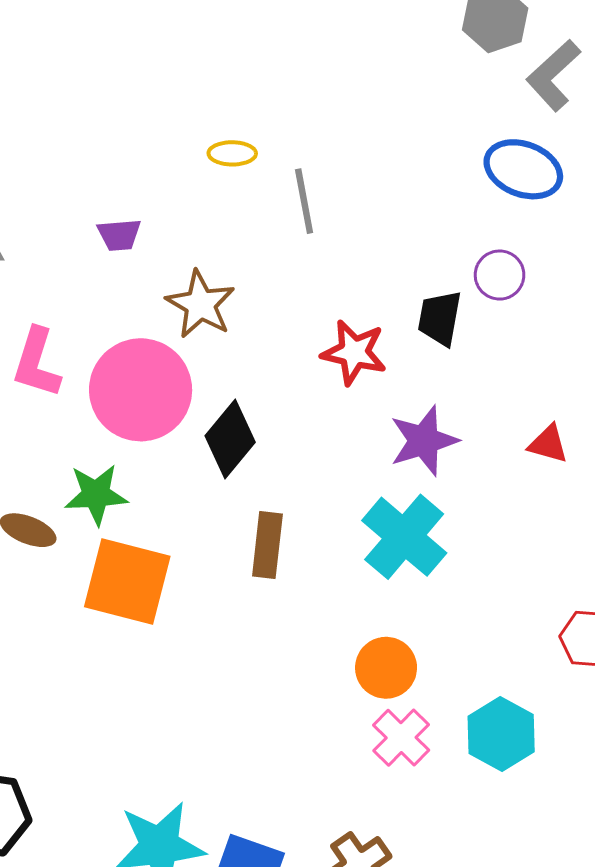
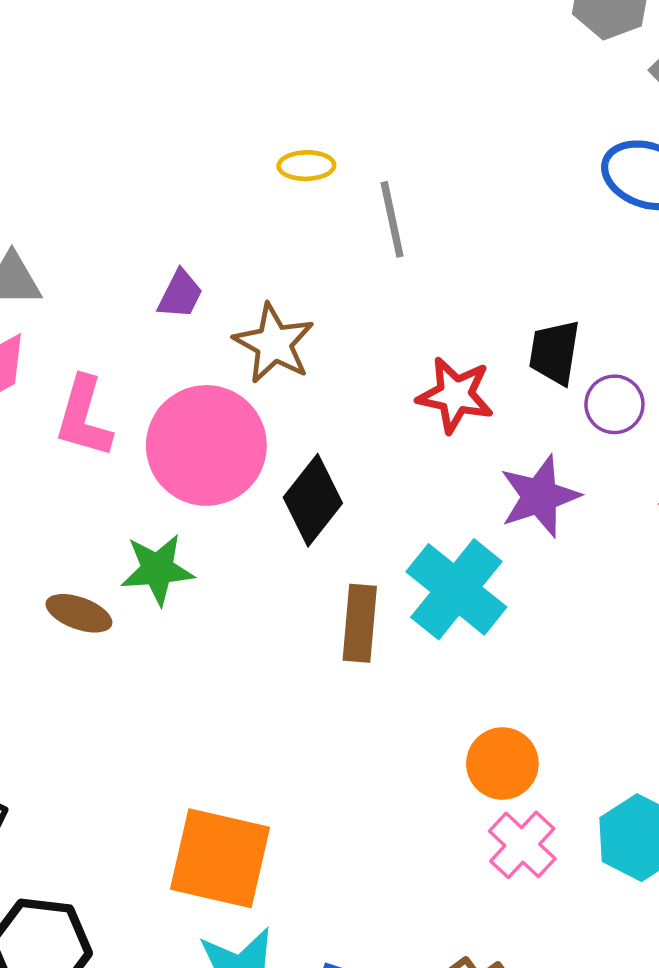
purple trapezoid: (119, 235) -> (180, 294), moved, turned -57
purple circle: (500, 275) -> (614, 404), moved
cyan cross: (404, 537) -> (456, 589), moved
orange square: (127, 581) -> (220, 858), moved

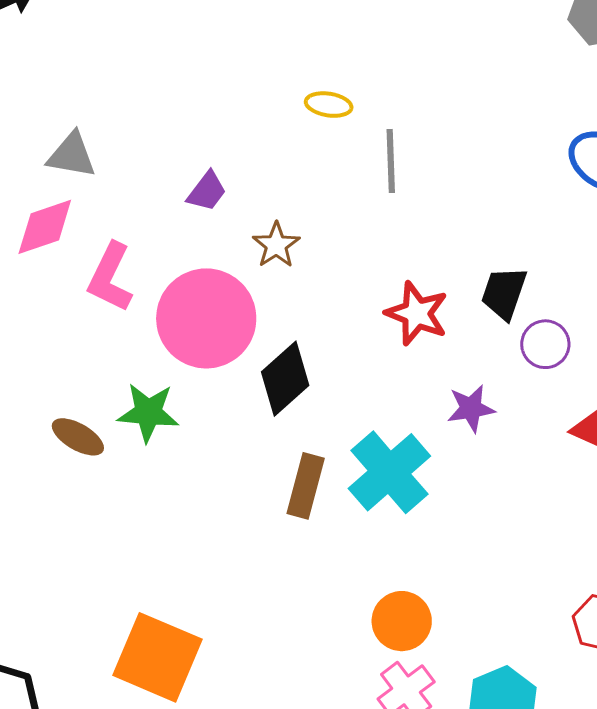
brown star: (274, 343) -> (276, 245), size x0.7
purple star: (540, 496) -> (471, 408), size x0.7

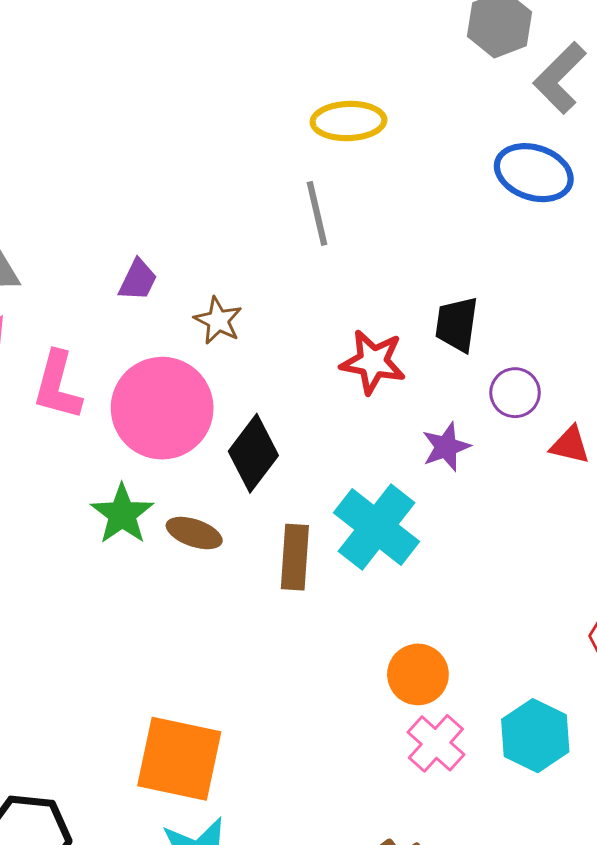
yellow ellipse: (329, 105) -> (348, 121), moved, size x1.5
purple circle: (545, 344) -> (515, 393), moved
green star: (148, 413) -> (122, 514), turned -30
brown ellipse: (78, 437) -> (194, 533), moved

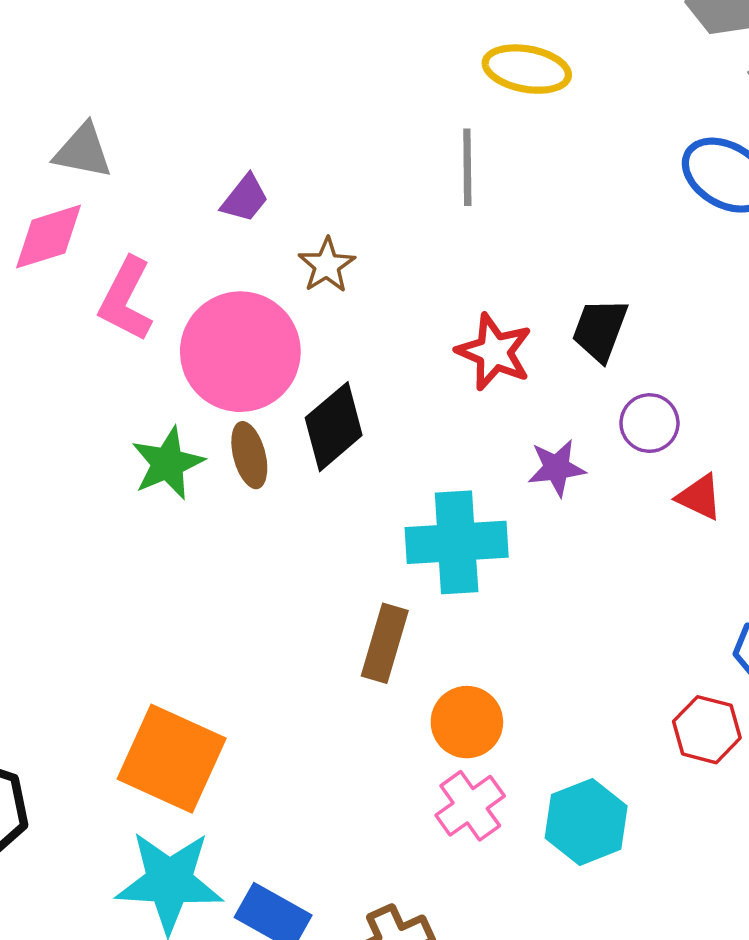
cyan cross: (377, 527) -> (457, 542), turned 36
brown ellipse: (194, 533) -> (249, 455), moved, turned 44
brown rectangle: (295, 557) -> (385, 643), moved

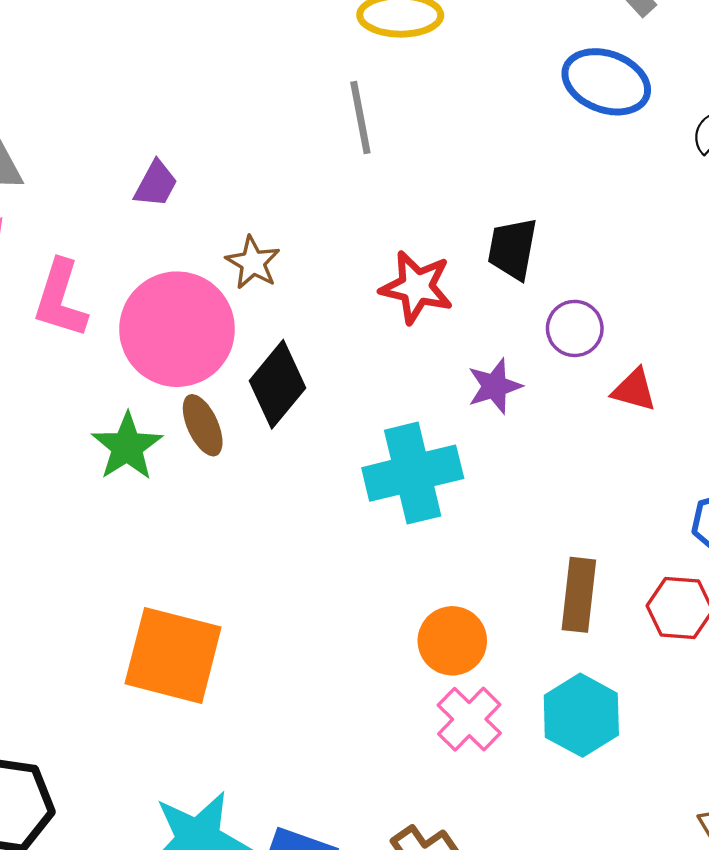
brown star: (327, 265) -> (253, 263), moved
brown rectangle: (385, 643) -> (579, 595), moved
orange square: (172, 759) -> (173, 655), moved

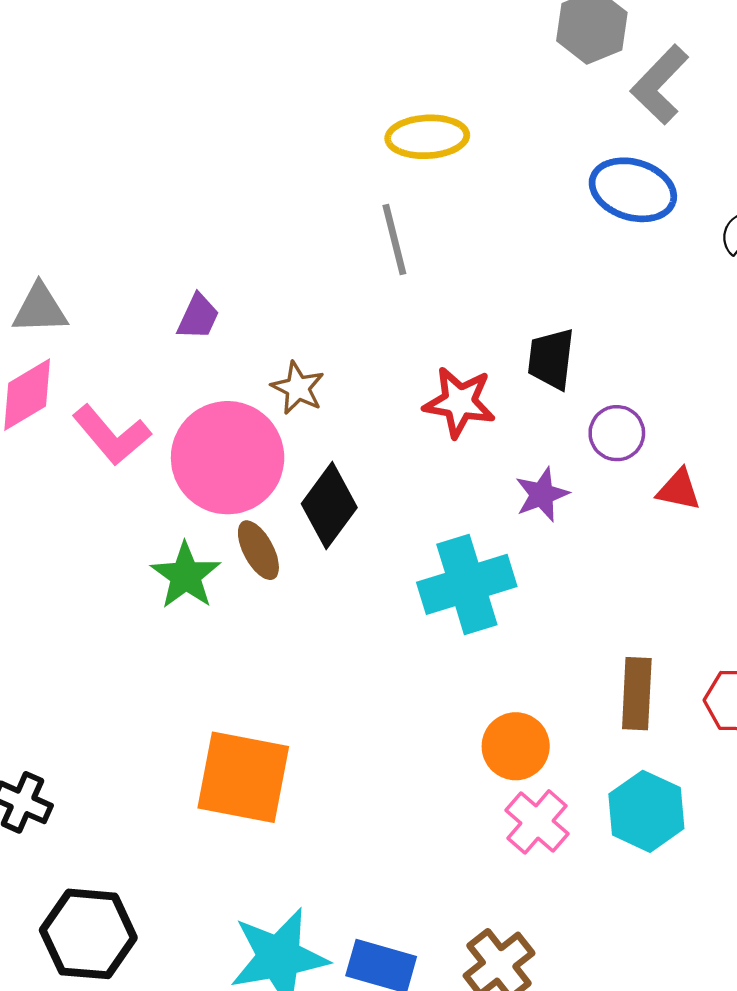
pink L-shape: (60, 299) -> (112, 435), turned -54

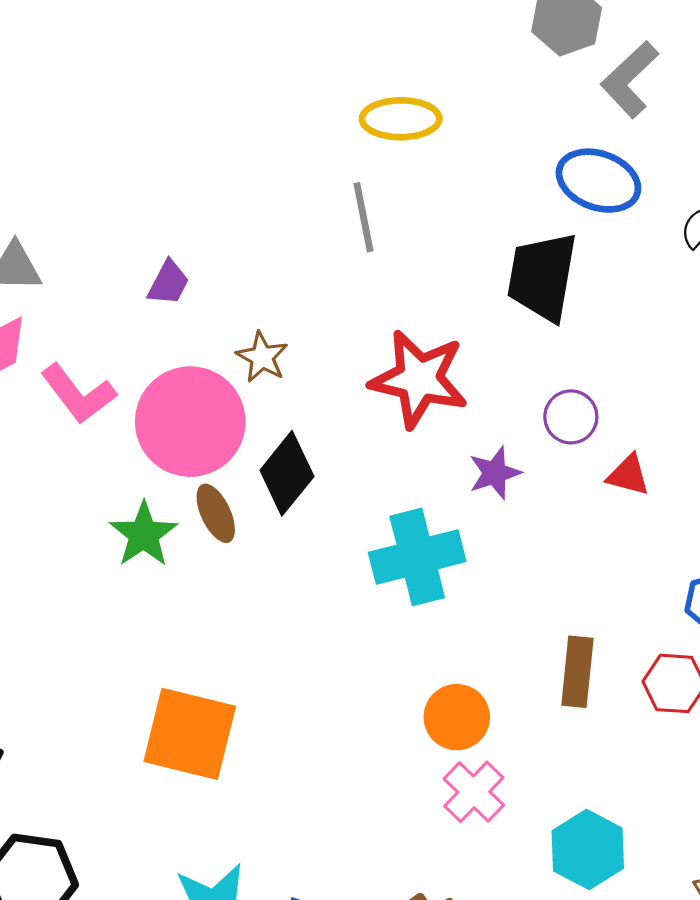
black trapezoid: (551, 359) -> (542, 277), moved, size x1.5
red star: (459, 402) -> (419, 379), size x1.4
cyan hexagon: (646, 811) -> (588, 850), moved

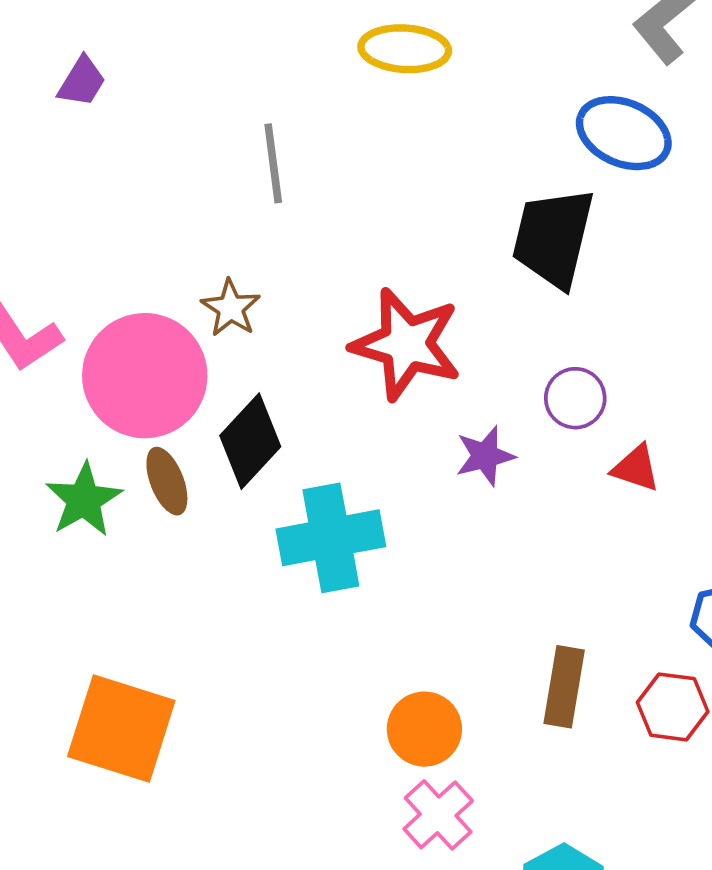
gray line: (364, 217) -> (273, 163), moved
purple trapezoid: (168, 283) -> (82, 82), moved
cyan cross: (417, 557) -> (331, 538), moved

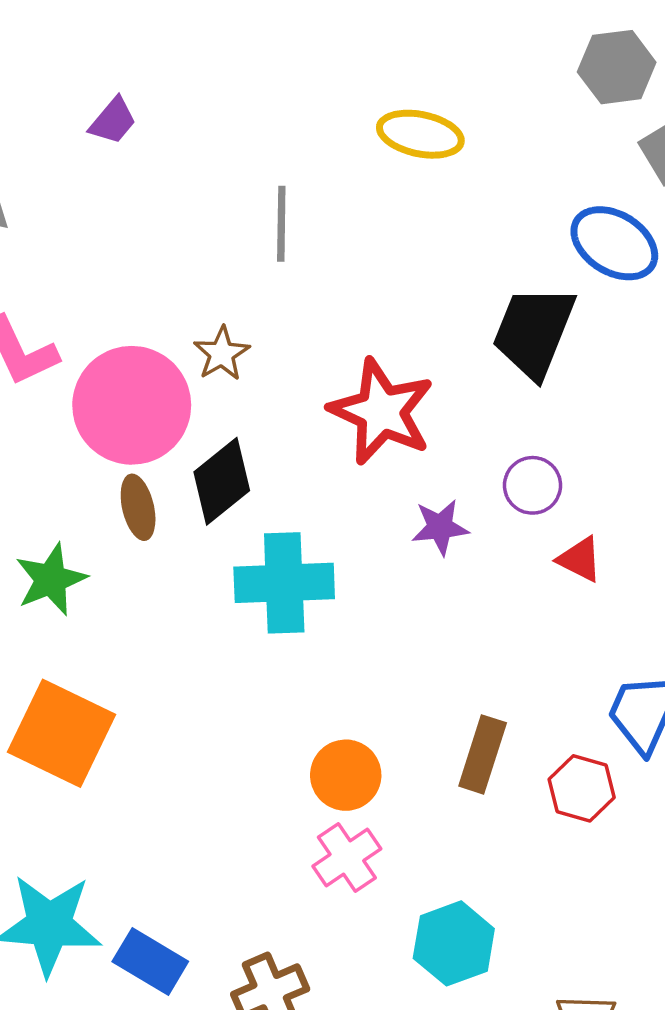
green star: (84, 500) -> (51, 579), moved

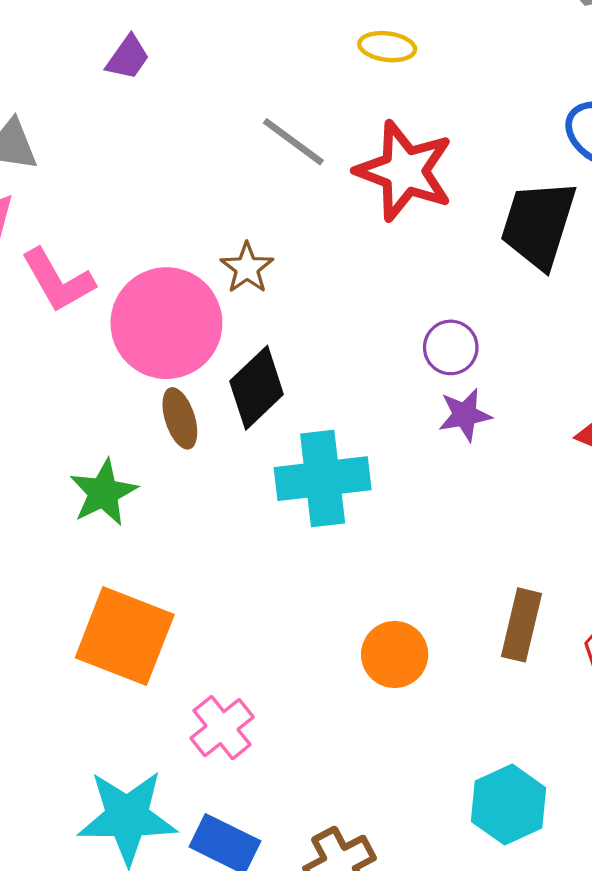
yellow ellipse: (420, 134) -> (387, 47), moved, size x0.7
gray line: (281, 224) -> (293, 142), turned -50
red star: (381, 412) -> (404, 171), moved
purple circle: (533, 485) -> (451, 347), moved
pink cross: (347, 858) -> (222, 728), moved

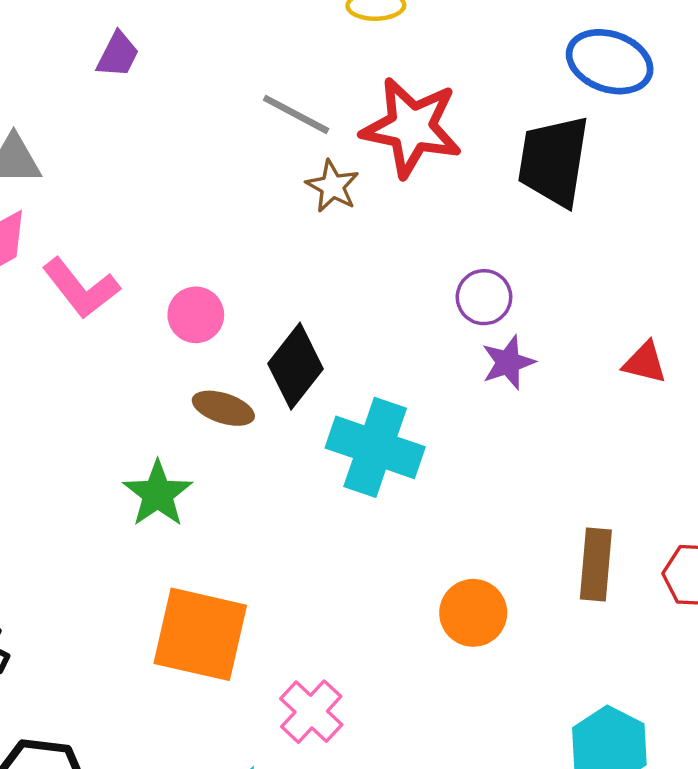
brown star: (247, 268) -> (332, 186), moved
pink circle: (166, 323) -> (196, 315), size x0.5
brown ellipse: (180, 418) -> (223, 408), turned -46
cyan cross: (323, 479) -> (375, 447), turned 34

